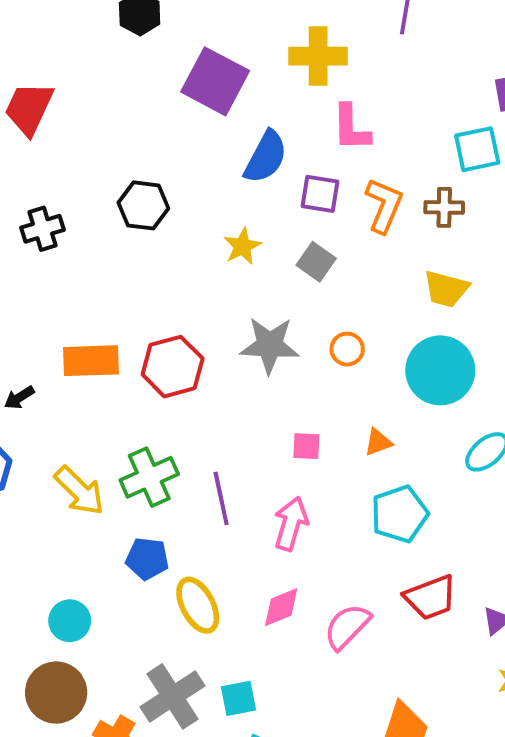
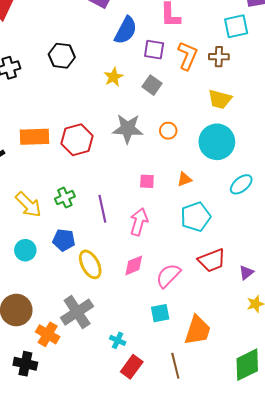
green cross: (149, 477) -> (65, 198), size x0.7
cyan circle: (70, 621) -> (25, 250), moved
cyan square: (238, 698) -> (160, 313), moved

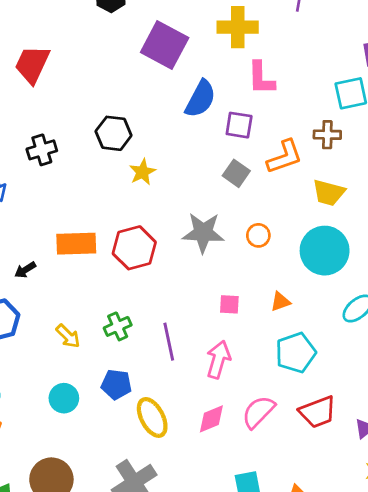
orange L-shape: (187, 56) -> (285, 157), moved, turned 48
yellow star: (114, 77) -> (142, 172), moved
yellow arrow: (28, 205) -> (68, 336), size x0.7
pink semicircle: (168, 276) -> (258, 412), moved

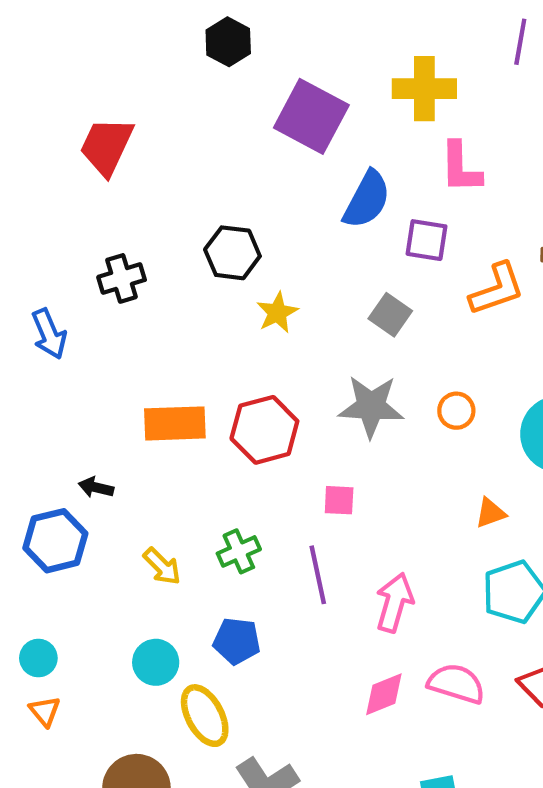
gray square: (236, 173) -> (390, 315), moved
black arrow: (25, 270) -> (96, 487), moved, turned 45
pink square: (229, 304) -> (339, 500), moved
pink semicircle: (258, 412) -> (456, 684), turned 63
yellow ellipse: (152, 417) -> (205, 716), moved

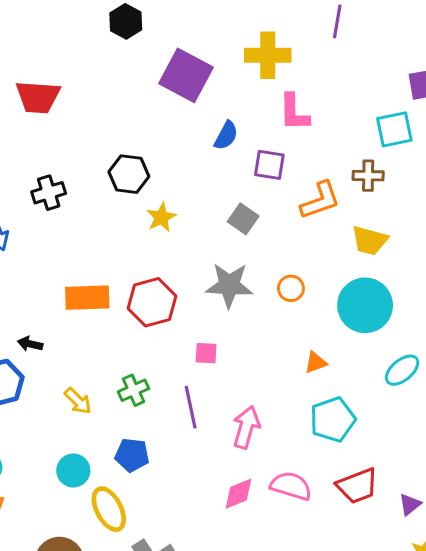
red trapezoid: (107, 146) -> (38, 97), turned -111
blue semicircle: (367, 200) -> (226, 136), size x0.7

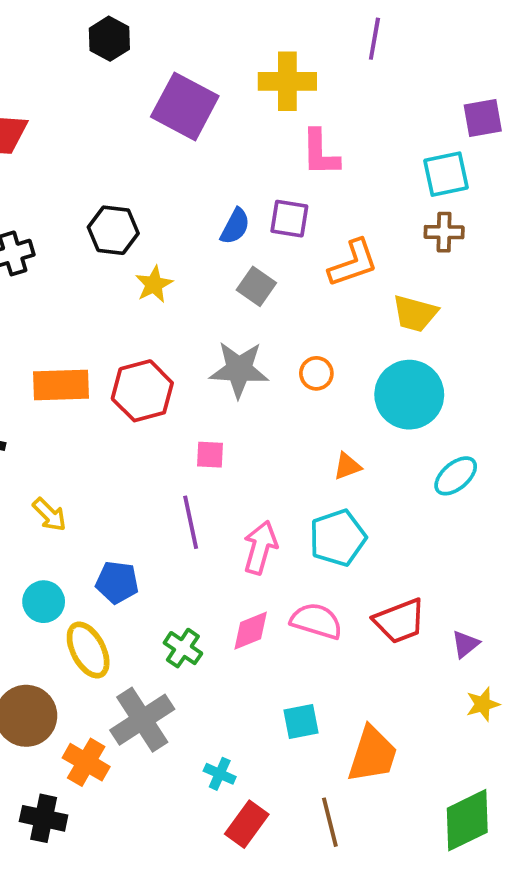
blue semicircle: (226, 136) -> (235, 226), moved
brown cross: (368, 176) -> (444, 232), moved
green cross: (134, 390) -> (183, 648), moved, turned -32
cyan pentagon: (333, 420) -> (338, 538), moved

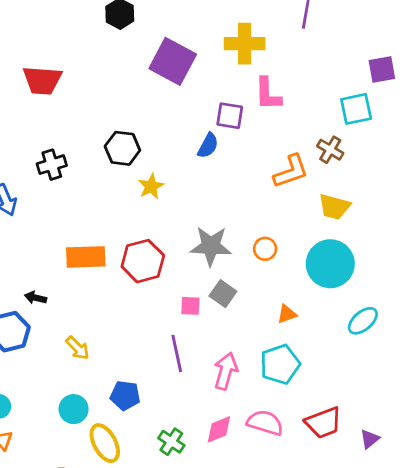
purple square: (289, 219) -> (230, 116), moved
brown cross: (444, 232) -> (330, 150), moved, turned 30
gray square: (256, 286) -> (223, 294), moved

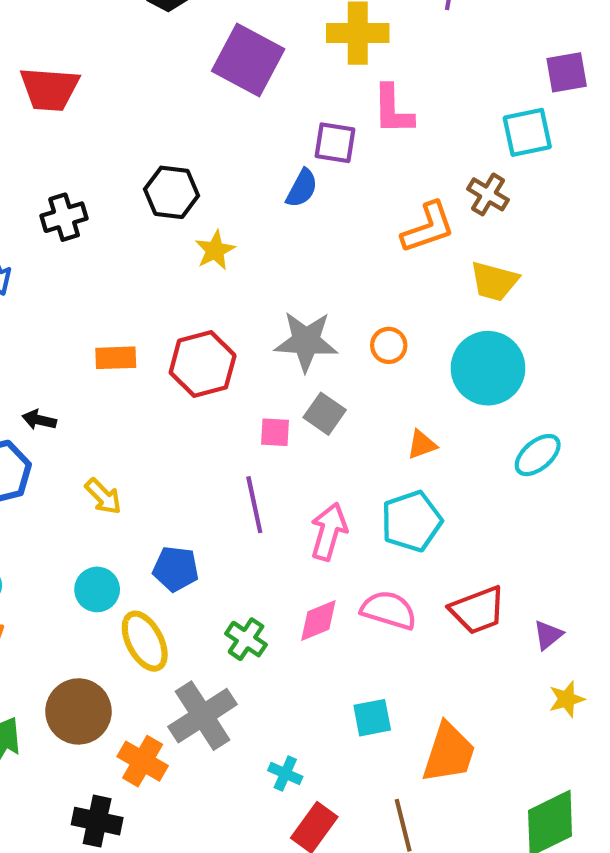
orange rectangle: (86, 257) -> (116, 358), size x0.7

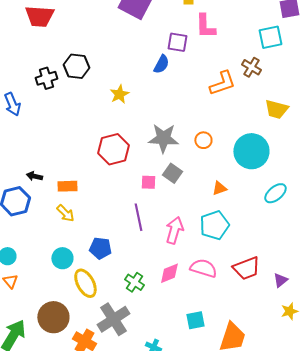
black hexagon: (172, 192) -> (76, 66), moved
yellow trapezoid: (494, 281) -> (276, 109), moved
orange rectangle: (116, 358) -> (67, 186), moved

